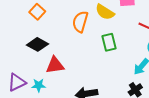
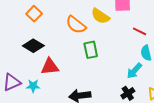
orange semicircle: (80, 22) -> (76, 25), turned -70
green rectangle: (109, 42) -> (91, 50), moved

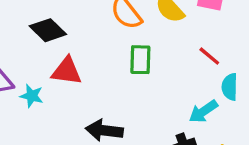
red line: (140, 31) -> (209, 56), moved

